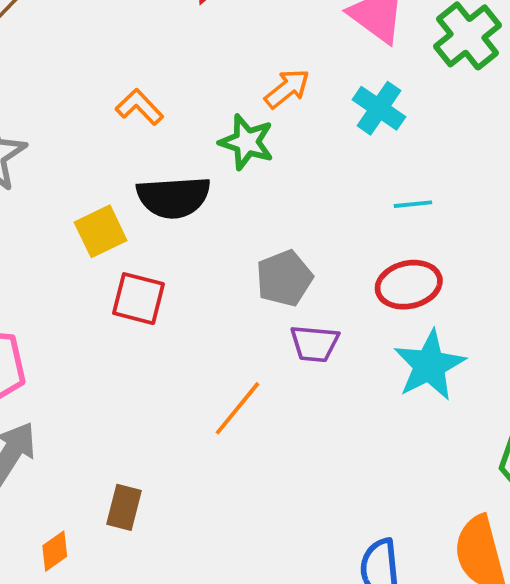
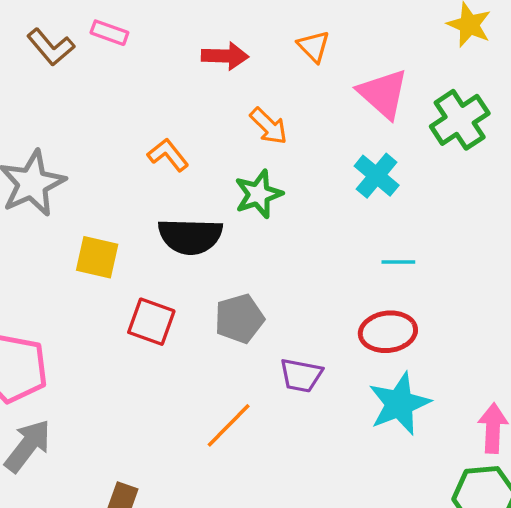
orange arrow: (287, 89) -> (269, 126), moved, turned 78
green star: (247, 142) -> (258, 194), turned 30
yellow square: (101, 231) -> (97, 257), moved, turned 33
gray pentagon: (284, 278) -> (239, 319), moved

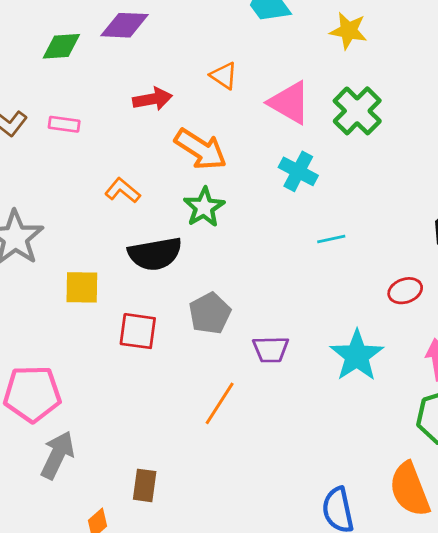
pink rectangle: (109, 33) -> (64, 124), moved
orange arrow: (269, 126) -> (201, 149), size x1.5
red ellipse: (388, 332) -> (405, 291), moved, size x0.7

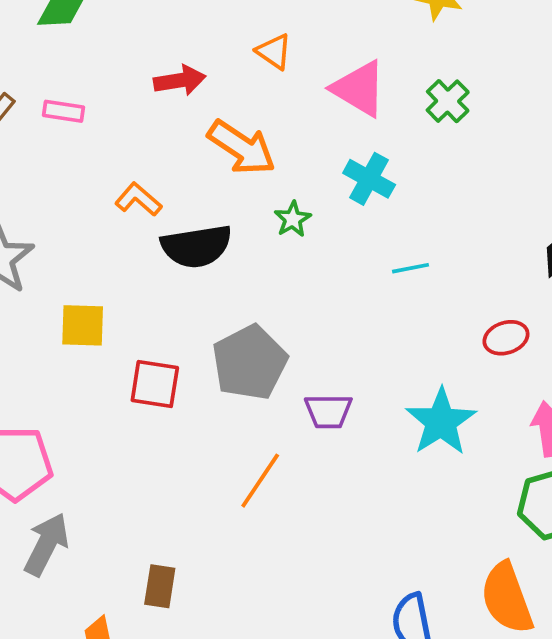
green cross: (357, 111) -> (448, 101), size x0.7
green star: (204, 207) -> (293, 219), moved, size x0.7
black semicircle: (155, 254) -> (196, 246), moved
gray pentagon: (210, 313) -> (250, 362), size x1.4

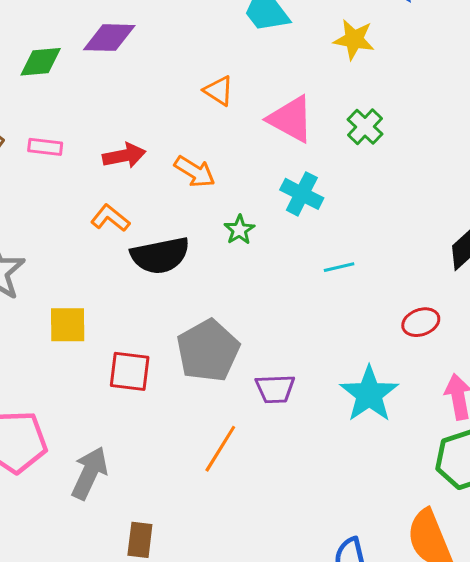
red arrow: (180, 80) -> (124, 156), moved
orange arrow: (242, 147) -> (195, 172), size x0.7
gray arrow: (46, 544) -> (89, 473), moved

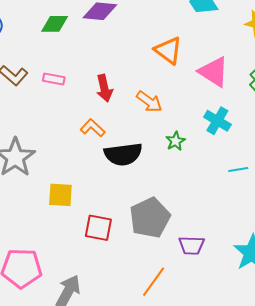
orange triangle: (219, 91) -> (168, 50), size x1.4
red arrow: (124, 156) -> (104, 88), turned 84

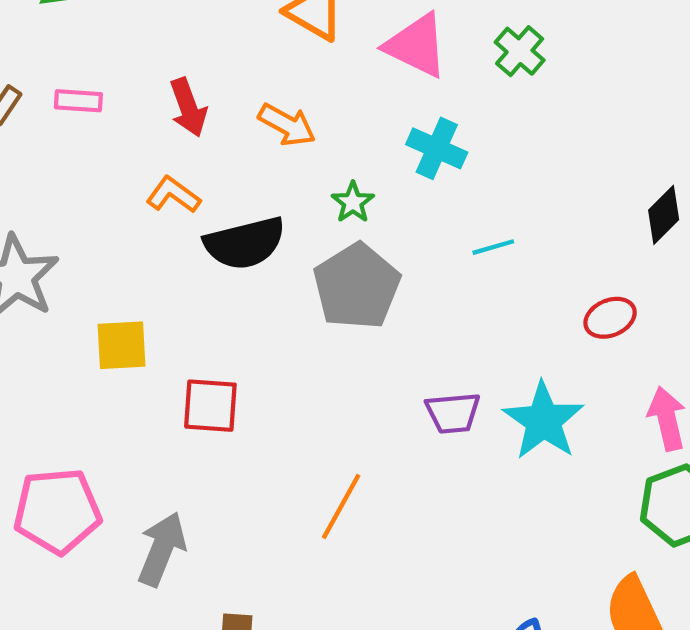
gray pentagon: (150, 218) -> (357, 286), moved
purple trapezoid: (192, 245) -> (453, 413), moved

